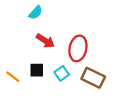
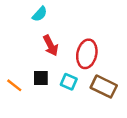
red arrow: (45, 41) -> (51, 45), turned 30
cyan square: (62, 73) -> (69, 82), turned -32

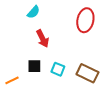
red ellipse: (87, 54) -> (85, 20), moved
orange line: (14, 85) -> (12, 80), moved, turned -64

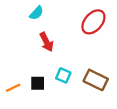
red ellipse: (85, 20) -> (93, 22), turned 30
black square: (34, 66) -> (38, 83), moved

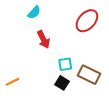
cyan square: (63, 75) -> (65, 64), moved, turned -32
black square: (38, 83) -> (62, 83), moved, turned 32

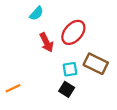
red ellipse: (87, 21) -> (73, 32), moved
brown rectangle: (89, 75) -> (96, 64), moved

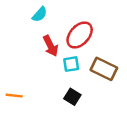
cyan square: (70, 69) -> (71, 64), moved
orange line: (13, 88) -> (14, 96), turned 32

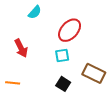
red arrow: (51, 46) -> (21, 48), moved
brown rectangle: (104, 69) -> (94, 73), moved

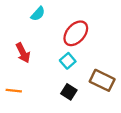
cyan square: (62, 55) -> (68, 61), turned -32

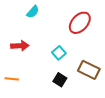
red ellipse: (76, 33) -> (80, 23), moved
red arrow: (23, 53) -> (20, 46), turned -66

